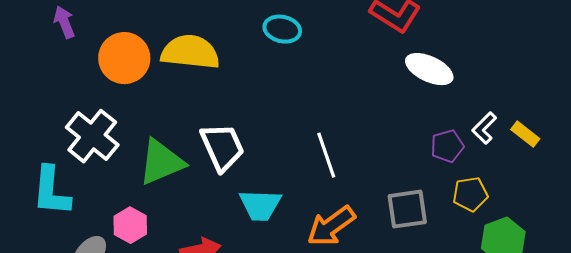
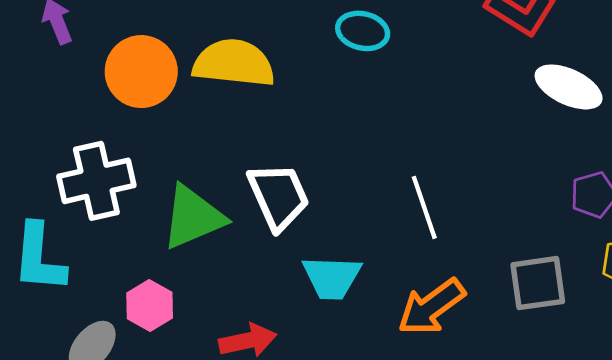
white cross: (92, 136) -> (96, 181), turned 38

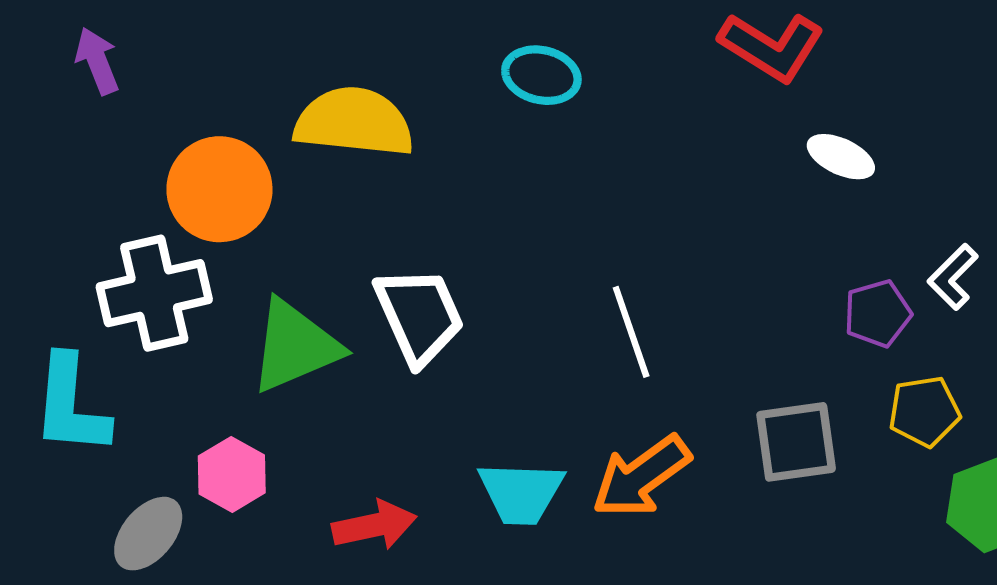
orange circle: (141, 72) -> (219, 189), moved
white ellipse: (569, 87) -> (841, 157), size x0.7
cyan trapezoid: (332, 277) -> (521, 493), moved

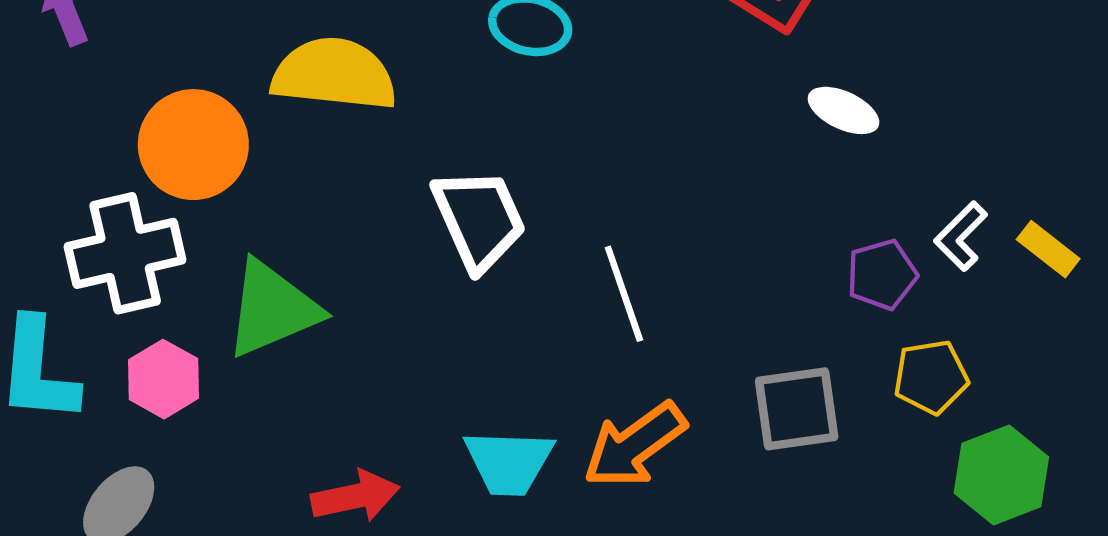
white trapezoid: (419, 316) -> (479, 219), moved
pink hexagon: (232, 474) -> (163, 379), moved

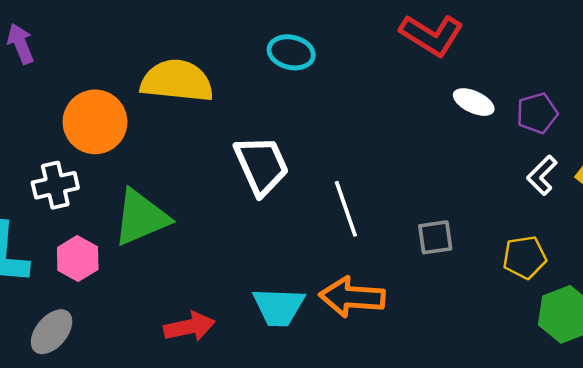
white cross: (125, 253) -> (55, 185), size x0.7
purple pentagon: (882, 275) -> (537, 113), moved
gray square: (797, 409) -> (435, 237), moved, size x0.7
orange arrow: (635, 445) -> (352, 297), turned 40

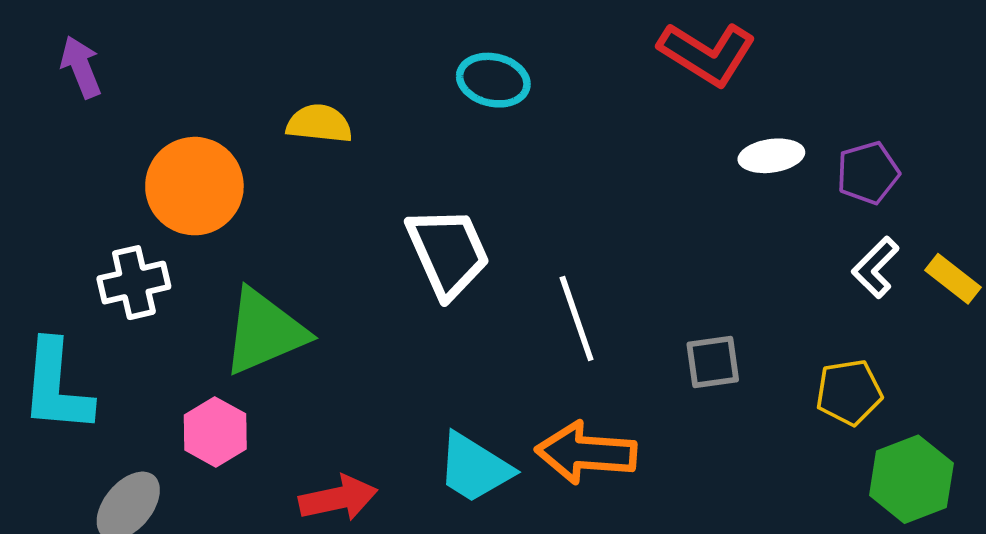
yellow semicircle: (177, 81) -> (319, 124), size x0.6
white ellipse: (474, 102) -> (771, 156), turned -33
pink hexagon: (78, 258) -> (215, 432), moved
cyan trapezoid: (279, 307) -> (474, 468), turned 30

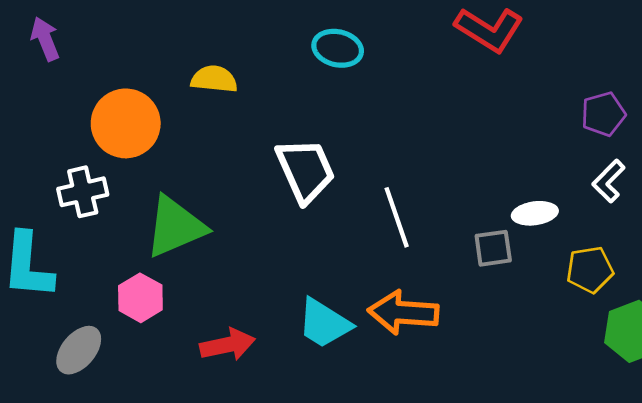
white ellipse: (771, 156) -> (535, 213), moved

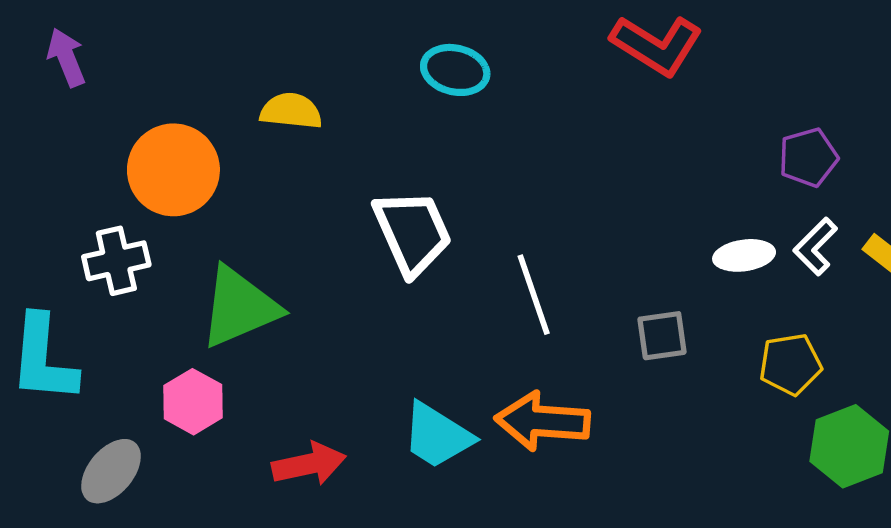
white ellipse: (535, 213) -> (744, 255), moved

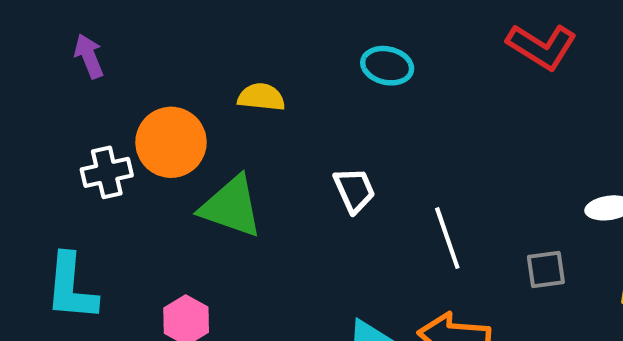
white trapezoid: (412, 232) -> (354, 190), size x0.7
white cross: (116, 261) -> (107, 172), moved
green triangle: (239, 307) -> (231, 207), moved, turned 42

